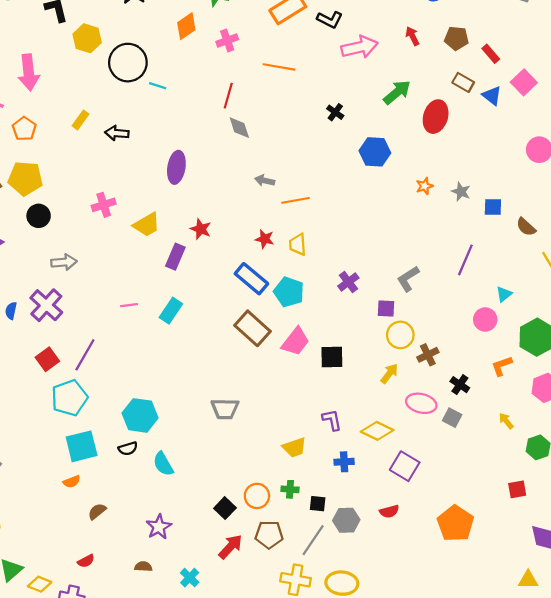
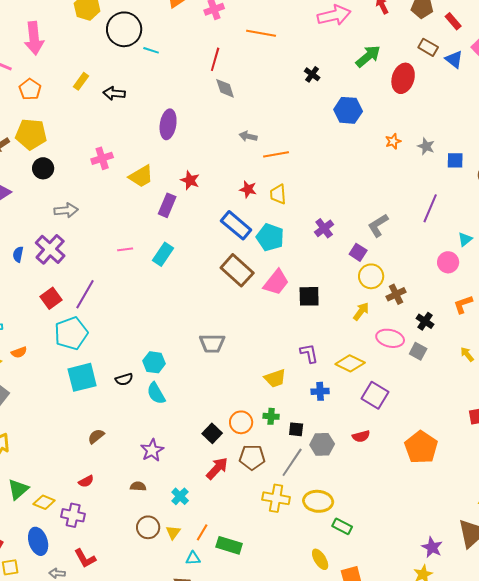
purple square: (386, 308) -> (358, 252), turned 30
cyan hexagon: (140, 415) -> (154, 362), moved, size x0.7
orange semicircle: (72, 482) -> (19, 352), moved

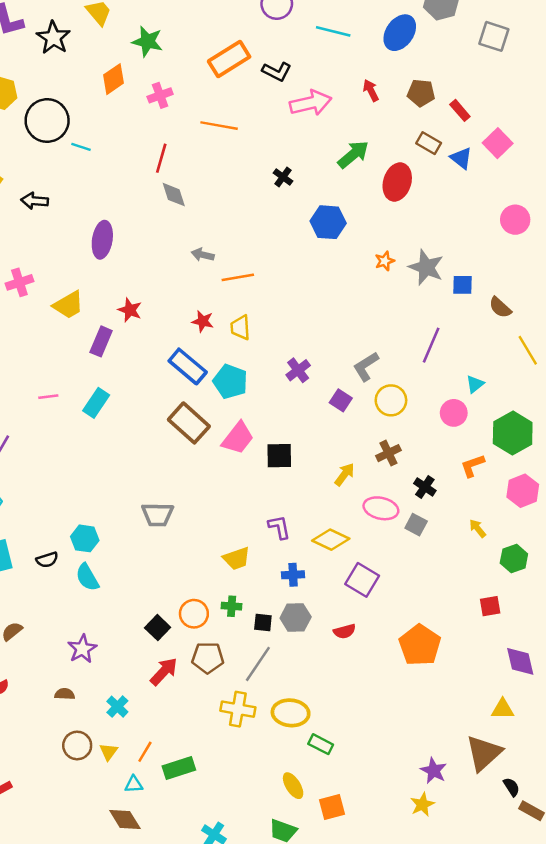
gray star: (426, 146) -> (426, 267), size x1.6
yellow circle: (371, 276) -> (391, 400), moved
gray hexagon: (322, 444) -> (296, 617), moved
green rectangle: (229, 545) -> (179, 768), turned -35

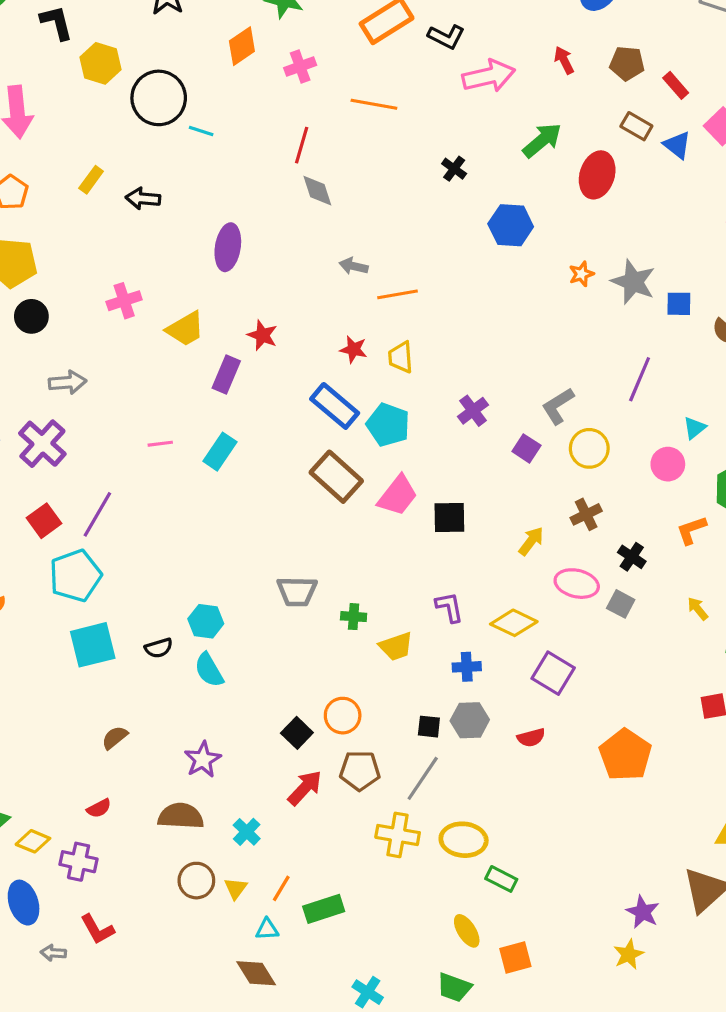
green cross: (232, 606) -> (354, 617), moved
brown semicircle: (65, 694) -> (181, 816), size x1.8

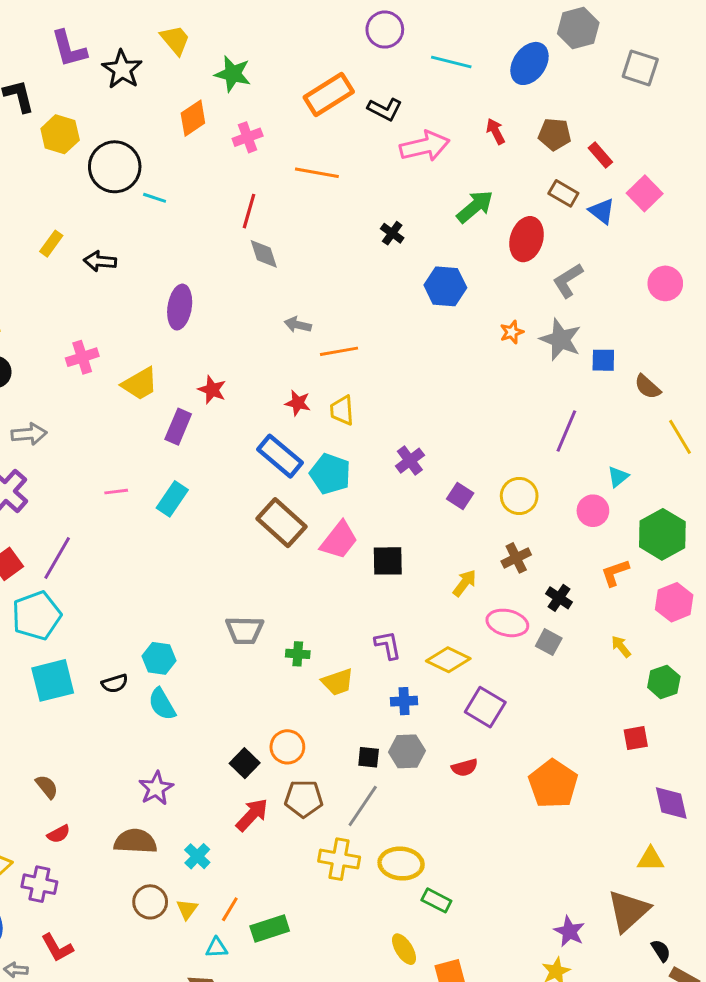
gray L-shape: (558, 406) -> (568, 280), moved
brown semicircle: (115, 738) -> (47, 787), moved, turned 90

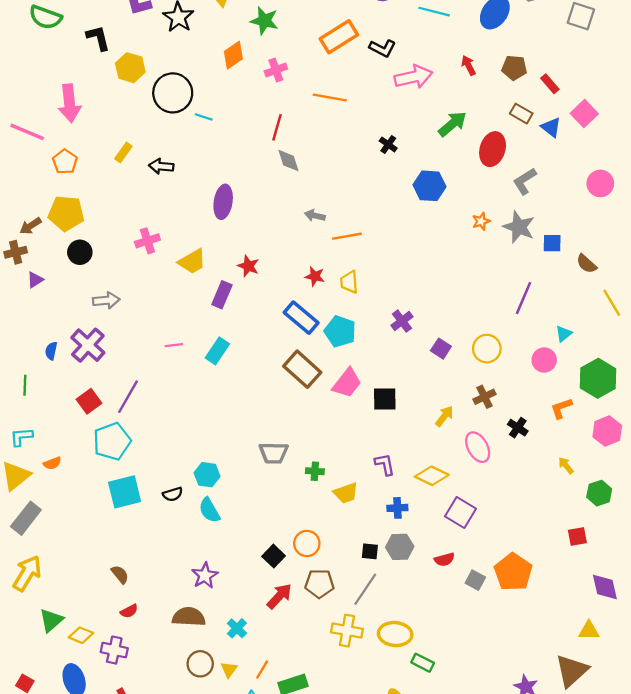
pink ellipse: (507, 623) -> (478, 447), turned 48
gray square: (549, 642) -> (475, 580), moved

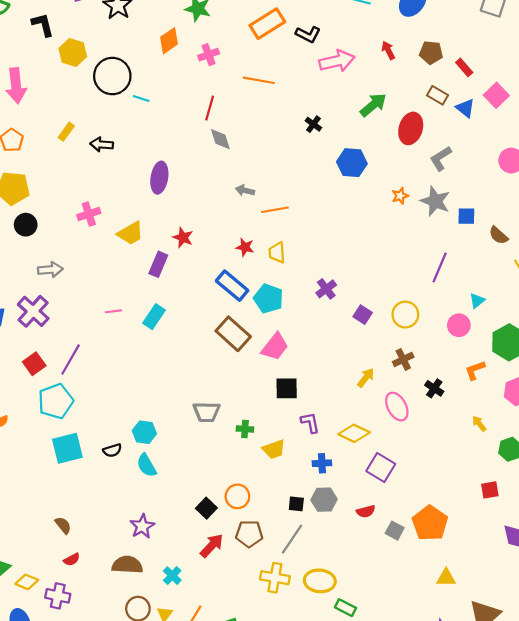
black square: (385, 399) -> (287, 388), moved
yellow triangle: (589, 631) -> (446, 578), moved

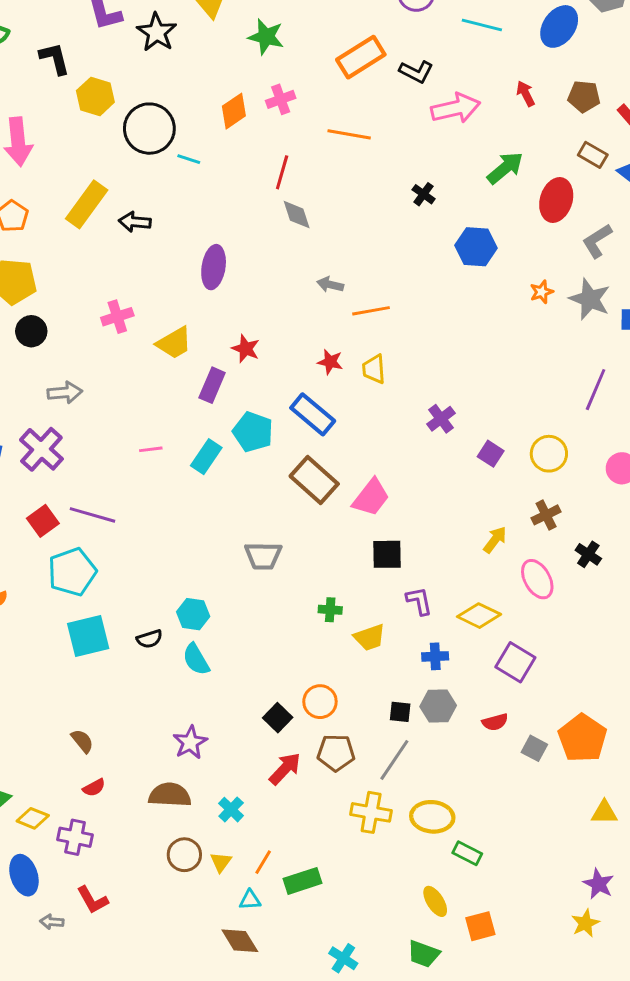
orange diamond: (169, 41) -> (234, 111), moved
yellow rectangle: (66, 132) -> (87, 204), size x1.8
cyan pentagon: (268, 298) -> (253, 432), moved
purple line: (71, 359) -> (93, 515), turned 76
gray trapezoid: (206, 412) -> (263, 556), moved

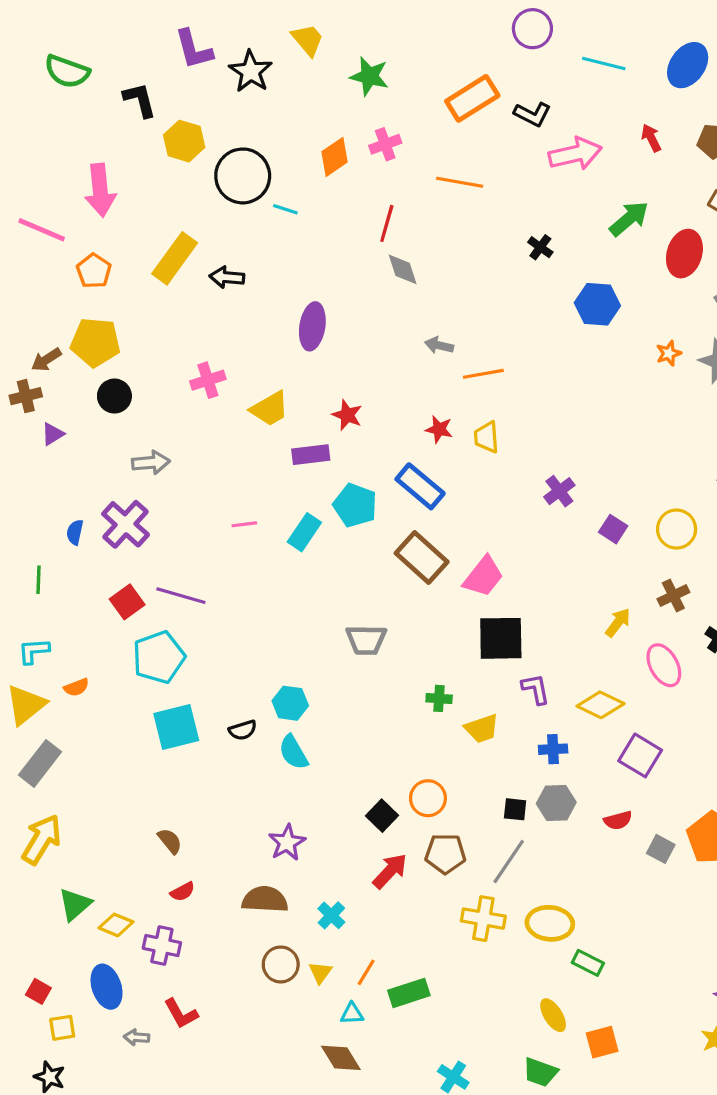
purple rectangle: (212, 385) -> (311, 455), turned 60
black square: (387, 554) -> (501, 638), size x1.4

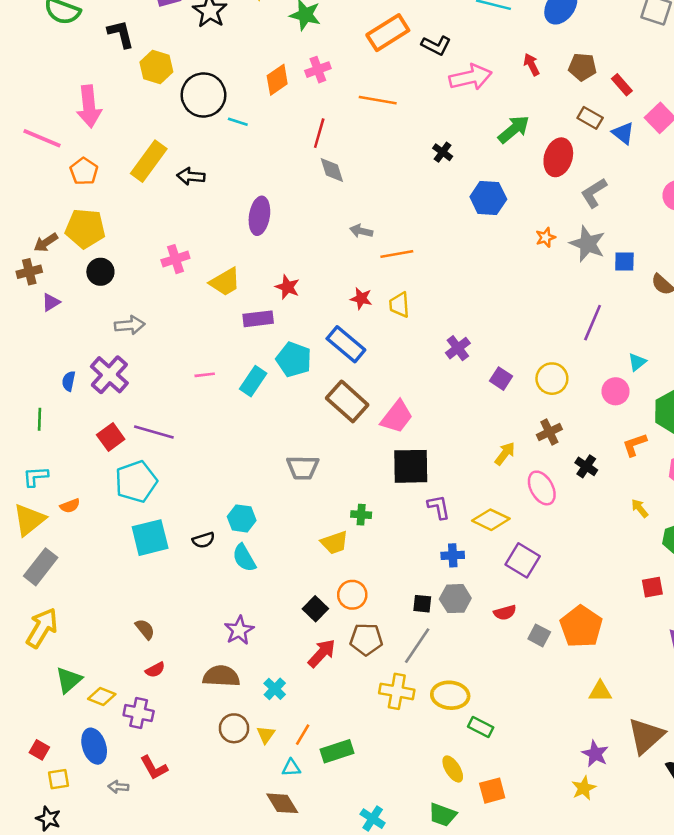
yellow trapezoid: (482, 729) -> (334, 543), moved

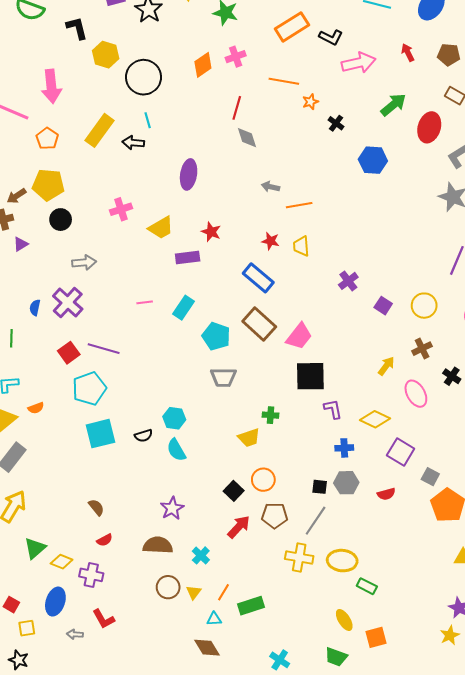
cyan line: (238, 122) -> (148, 120), moved, turned 56
orange star: (546, 237) -> (310, 102), moved
cyan pentagon: (294, 359) -> (216, 336), moved
gray square: (539, 635) -> (430, 477), moved
blue ellipse: (94, 746) -> (55, 602), turned 36

